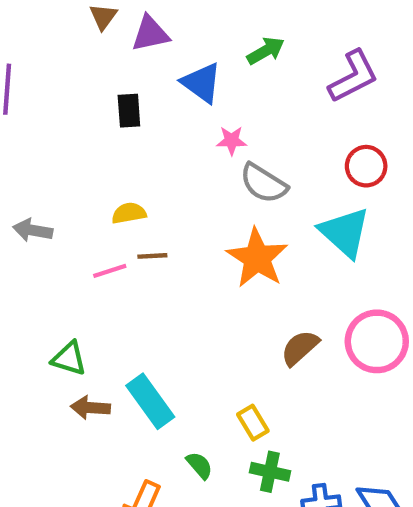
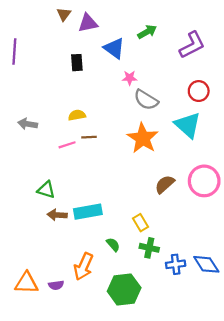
cyan rectangle: (150, 401) -> (88, 212), turned -64

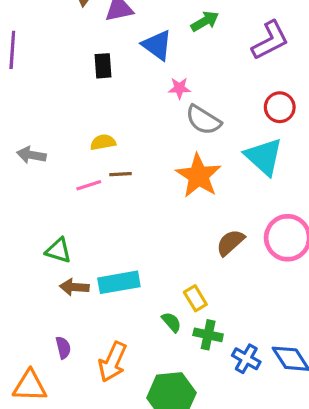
green semicircle: (113, 245) -> (171, 322), moved
blue cross: (176, 264) -> (246, 359), turned 36
purple semicircle: (56, 285) -> (63, 348), moved, turned -96

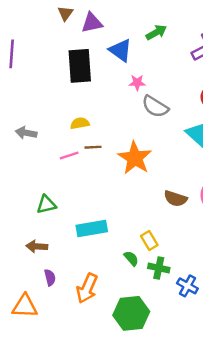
black rectangle: (103, 66) -> (80, 66), size x1.8
orange star: (199, 176) -> (135, 158), moved
brown semicircle: (230, 243) -> (175, 199), turned -120
green triangle: (58, 250) -> (46, 205), turned -30
brown arrow: (74, 287) -> (37, 246), moved

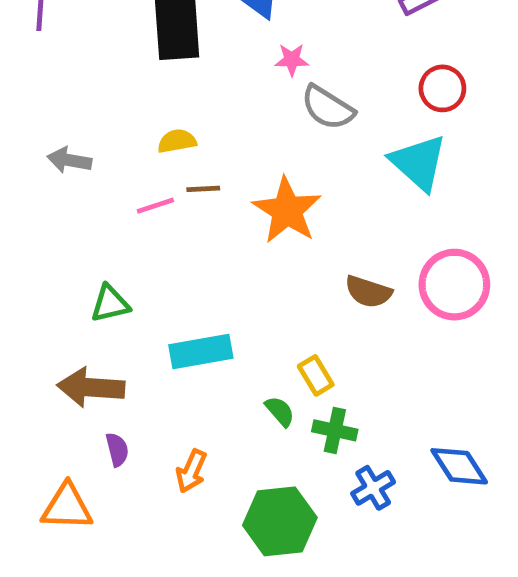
brown arrow: (37, 246) -> (91, 387), size x1.5
blue cross: (187, 286) -> (373, 488), moved, turned 30
orange arrow: (87, 288) -> (191, 471), size x0.7

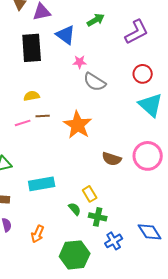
cyan triangle: (419, 163) -> (151, 105), moved

